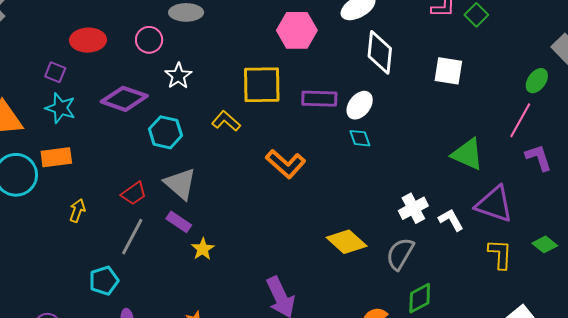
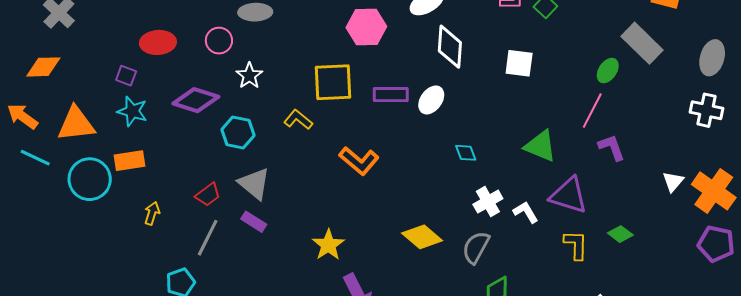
cyan diamond: (360, 138) -> (466, 153), moved
yellow star: (203, 249) -> (328, 245), moved, size x1.4

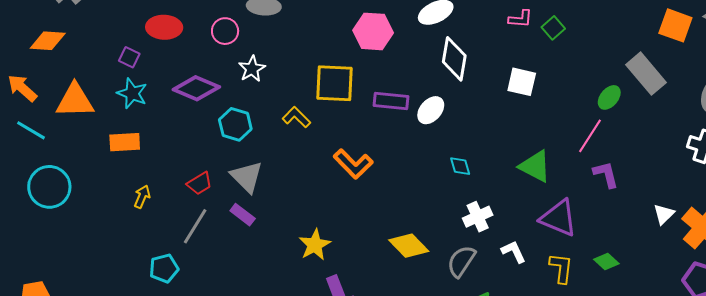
cyan circle: (90, 179) -> (49, 187), moved
white L-shape: (526, 212) -> (514, 252), moved

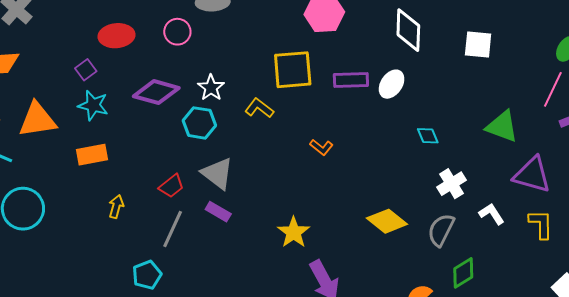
purple square: (129, 57) -> (86, 70), turned 35
white star: (252, 69) -> (211, 88), moved
orange L-shape: (353, 164) -> (321, 147), size x0.6

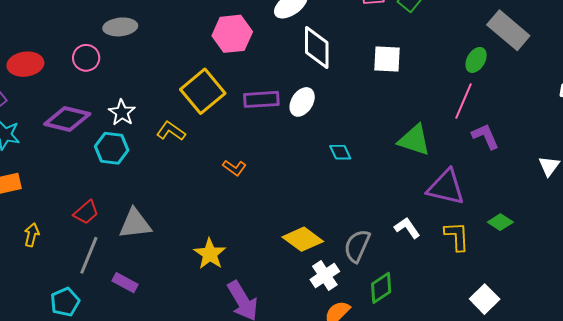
yellow square: (293, 70) -> (203, 91), turned -33
gray triangle: (217, 173) -> (135, 224), moved, turned -42
white cross: (452, 184) -> (325, 275), moved
purple rectangle: (218, 212) -> (125, 283), moved

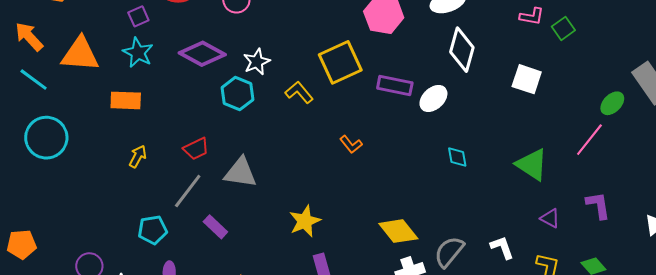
purple L-shape: (485, 136) -> (598, 205), moved
purple triangle: (446, 187) -> (550, 218), size x0.5

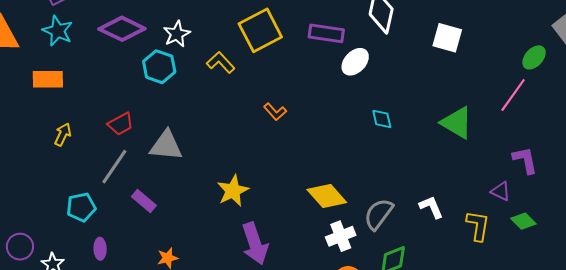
purple rectangle: (395, 85) -> (326, 33), moved
purple triangle: (550, 218) -> (501, 191), moved

